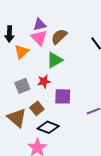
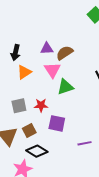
brown semicircle: (59, 36) -> (65, 53), moved
pink triangle: (39, 38) -> (52, 70), moved
green triangle: (55, 60) -> (65, 87), moved

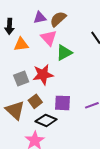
orange triangle: (24, 72) -> (21, 44), turned 35
red star: (41, 105) -> (43, 75), size x1.5
purple square: (57, 123) -> (63, 103), moved

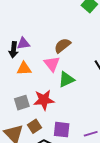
purple triangle: (40, 18) -> (23, 43), moved

